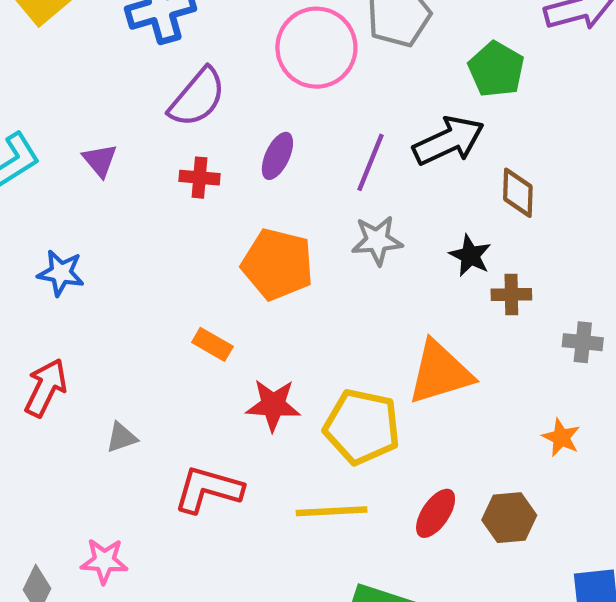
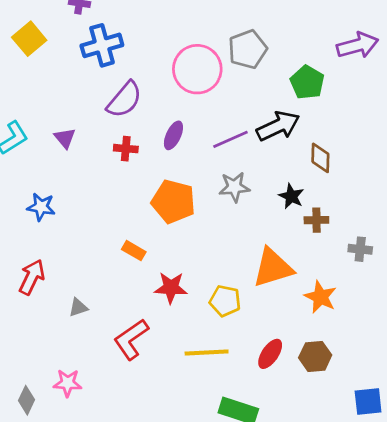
purple line: (371, 162) -> (230, 139), turned 44
yellow pentagon: (362, 427) -> (225, 301), size x0.7
orange star: (561, 437) -> (320, 297), moved, size x1.4
red L-shape: (208, 489) -> (131, 339), turned -51

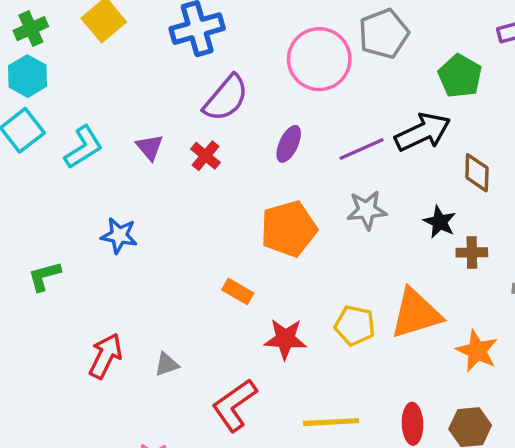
red cross: (126, 149) -> (206, 156), moved, turned 35
orange pentagon: (173, 202) -> (289, 229), turned -30
red arrow: (32, 277) -> (105, 356), moved
yellow pentagon: (225, 301) -> (355, 325), moved
red ellipse: (270, 354) -> (412, 424), turned -36

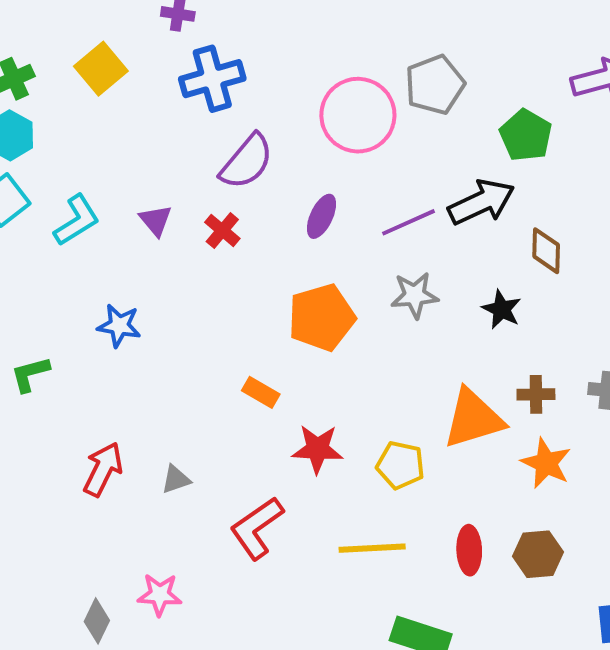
brown cross: (472, 252) -> (536, 394), moved
yellow pentagon: (355, 325) -> (400, 465), moved

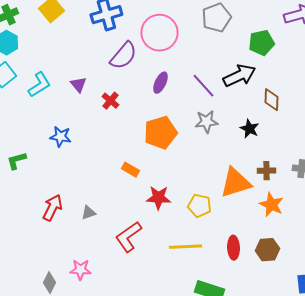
pink circle: (358, 115) -> (159, 33), moved
green pentagon: (526, 135) -> (261, 43), turned 30
purple line: (409, 222) -> (203, 86), turned 72
red cross: (222, 230) -> (110, 101), moved

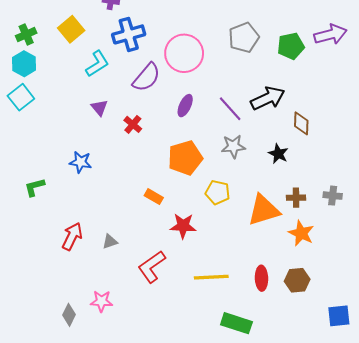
green pentagon: (261, 43) -> (291, 46), moved
cyan L-shape: (39, 85) -> (97, 64), moved
yellow pentagon: (199, 206) -> (218, 192), moved

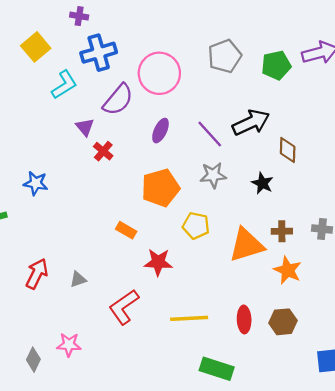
purple triangle: (99, 108) -> (85, 127), moved
blue star: (81, 162) -> (36, 183), moved

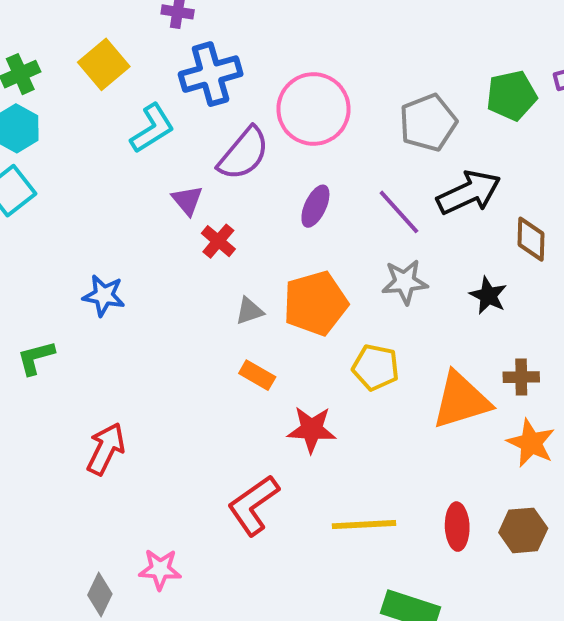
gray pentagon: (225, 56) -> (428, 123), moved
gray triangle: (78, 279) -> (249, 311), moved

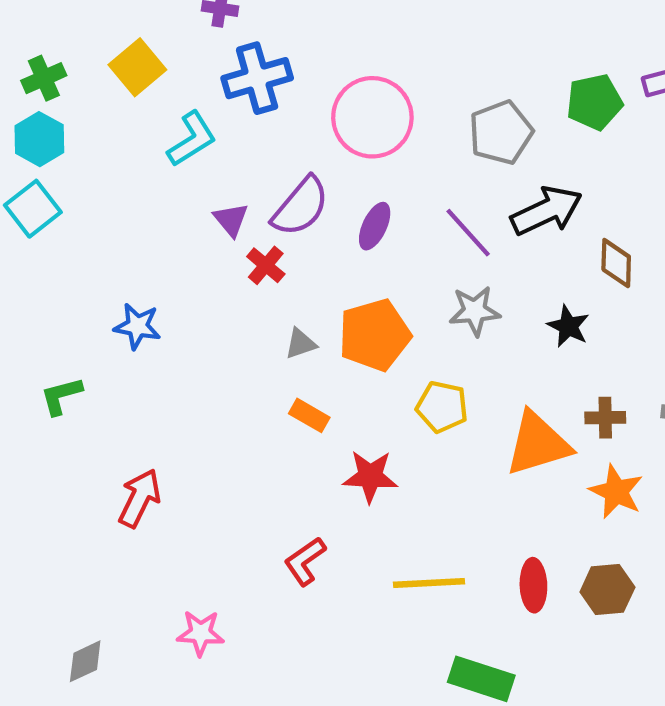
purple semicircle: (244, 154) -> (301, 207), moved
red L-shape: (253, 505) -> (305, 561), size x0.7
gray diamond: (100, 594) -> (85, 661), moved, turned 39

